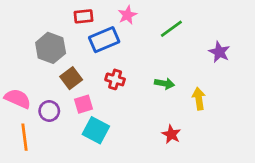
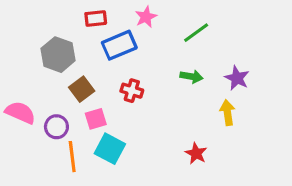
purple star: (219, 52) -> (237, 78), moved
green arrow: (164, 84) -> (191, 77), moved
orange line: (25, 137) -> (72, 157), moved

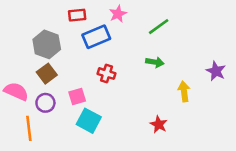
purple star: (237, 78) -> (216, 71), moved
brown square: (82, 89) -> (47, 74), moved
orange line: (72, 157) -> (29, 128), moved

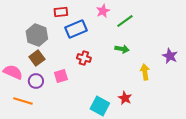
pink star: (118, 14) -> (103, 11), moved
cyan square: (89, 121) -> (100, 106), moved
orange line: (29, 128) -> (23, 101), turned -66

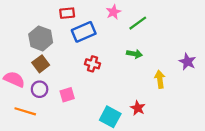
pink square: (61, 76) -> (67, 95), moved

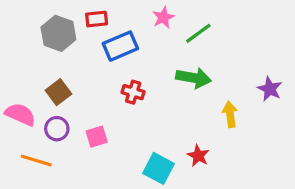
gray hexagon: (41, 38) -> (58, 33), moved
green arrow: (134, 54) -> (193, 78), size x1.5

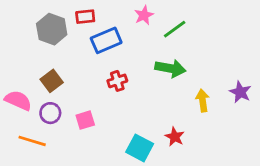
purple star: (270, 89) -> (240, 92), moved
red cross: (133, 92) -> (117, 81), turned -36

